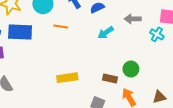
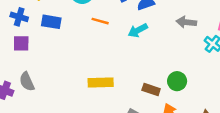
blue rectangle: (20, 32) -> (51, 22), size x0.7
cyan arrow: (106, 33) -> (138, 30), moved

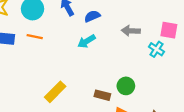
orange line: (100, 21) -> (35, 37), moved
yellow rectangle: (101, 82) -> (55, 92), turned -40

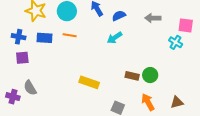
gray arrow: (131, 31) -> (153, 18), moved
yellow rectangle: (55, 92) -> (89, 82), turned 66
brown rectangle: (102, 95) -> (132, 76), moved

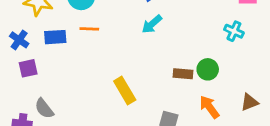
blue cross: (19, 37) -> (19, 40), turned 32
cyan cross: (176, 42) -> (234, 31), moved
yellow rectangle: (89, 82) -> (125, 90), turned 48

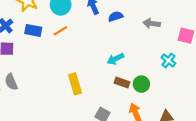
cyan arrow: (152, 24) -> (115, 59), moved
orange line: (89, 29) -> (60, 31), turned -48

